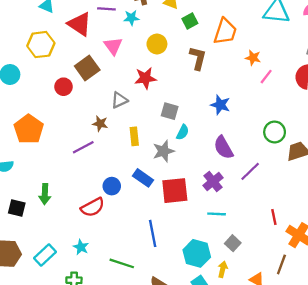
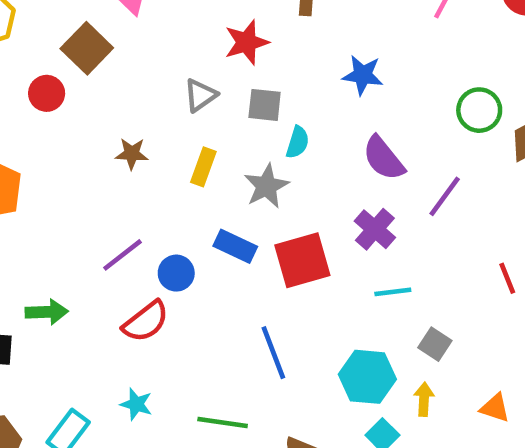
red star: (145, 78) -> (247, 42), moved
gray triangle: (119, 100) -> (200, 95), moved
yellow rectangle: (134, 136) -> (203, 167), turned 36
purple line: (83, 147) -> (123, 255), moved
green arrow: (45, 194) -> (47, 312), turned -84

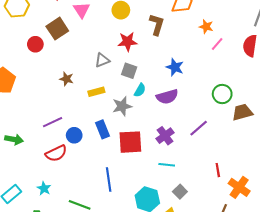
purple semicircle: (384, 158) -> (167, 97), moved, turned -80
yellow rectangle: (203, 167) -> (96, 92), turned 42
blue rectangle: (235, 246) -> (103, 129), turned 30

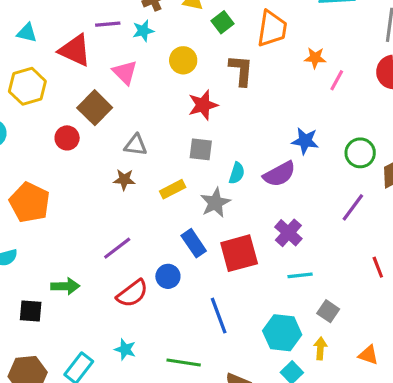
gray triangle: (102, 60) -> (136, 145), moved, turned 42
blue star: (175, 67) -> (305, 141), moved
gray square: (129, 71) -> (201, 149), moved
purple line: (199, 128) -> (353, 207), moved
blue circle: (74, 135) -> (168, 276), moved

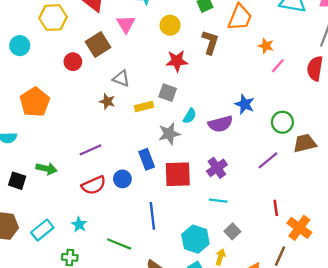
yellow rectangle: (173, 189) -> (144, 107), moved

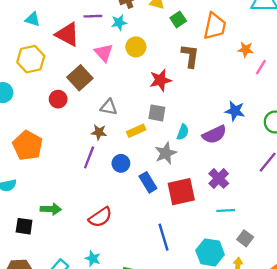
yellow circle: (170, 25) -> (136, 47), moved
purple line: (90, 150) -> (89, 157), moved, turned -35
blue circle: (122, 179) -> (121, 163), moved

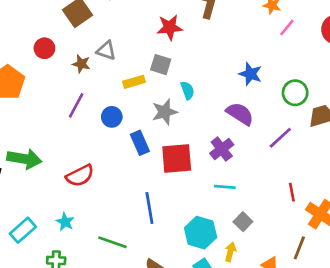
red circle: (58, 99) -> (44, 48), moved
brown star: (99, 132) -> (81, 64), moved
cyan semicircle: (183, 132) -> (187, 90), turned -49
purple semicircle: (214, 134) -> (240, 114), moved, turned -130
green arrow: (51, 209) -> (24, 159), size x1.4

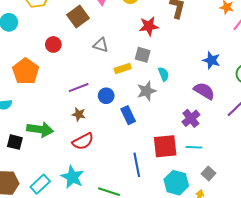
brown star: (81, 64) -> (79, 114), moved
purple line: (76, 105) -> (79, 88), turned 42
red square: (177, 158) -> (165, 146), moved
cyan star: (65, 222) -> (72, 177), size x1.6

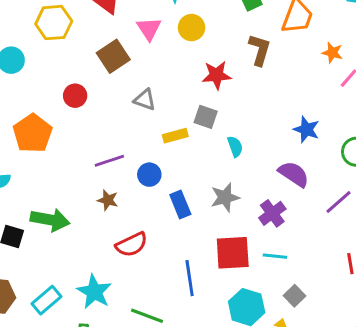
gray star: (146, 91) -> (225, 197), moved
red semicircle: (83, 141) -> (132, 245), moved

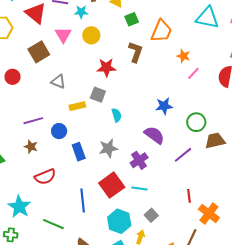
blue star: (306, 129) -> (164, 106), turned -30
red square: (233, 253) -> (112, 185), turned -35

